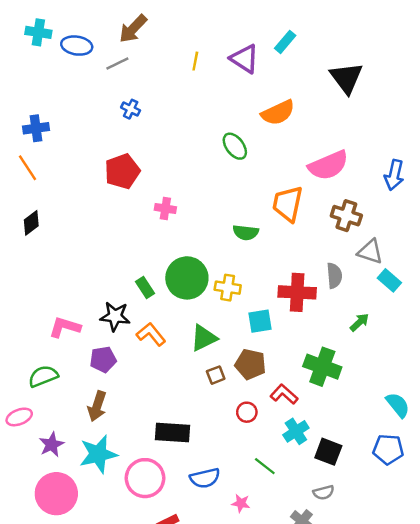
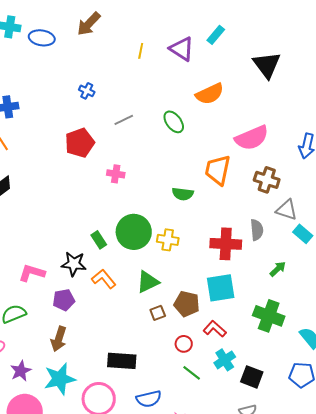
gray line: (117, 64) -> (124, 120), moved
cyan square: (260, 321) -> (221, 288), moved, size x1.4
green cross: (322, 367) -> (269, 316), moved
green line: (265, 466) -> (192, 373), moved

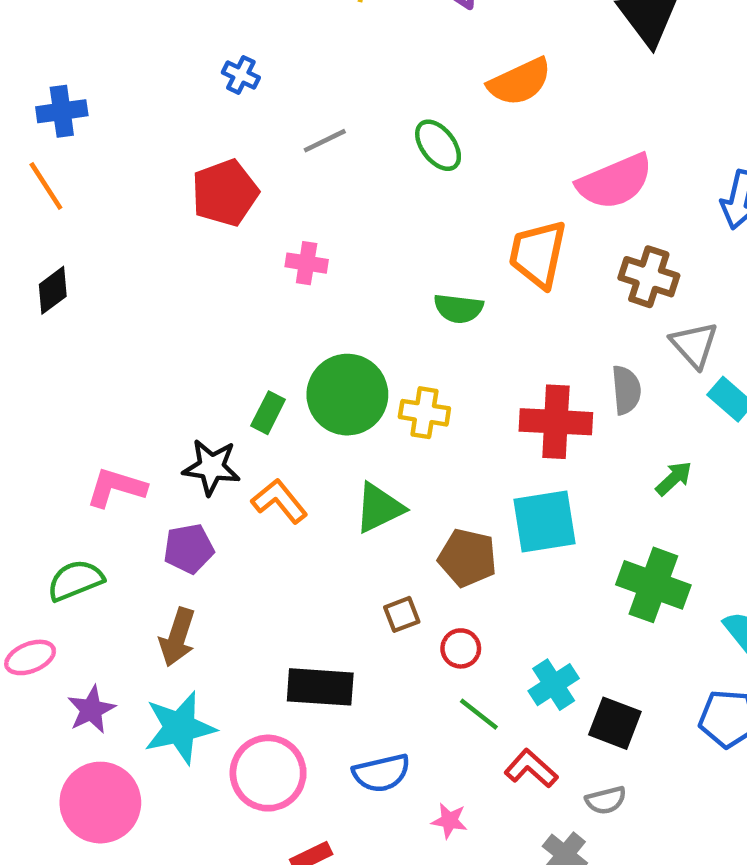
gray triangle: (287, 210) -> (694, 345), turned 30
green rectangle: (99, 240) -> (268, 413), turned 60
brown square: (158, 313) -> (402, 614), moved
red L-shape: (215, 329) -> (531, 769), moved

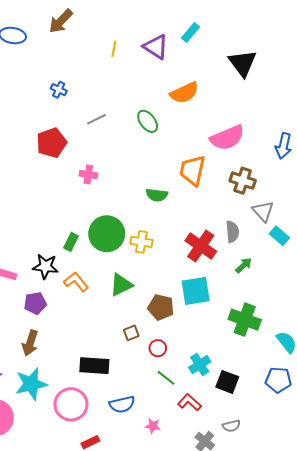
red cross: (556, 422) -> (201, 246), turned 32
green arrow: (674, 478) -> (244, 265), moved
gray semicircle: (606, 800) -> (231, 426), moved

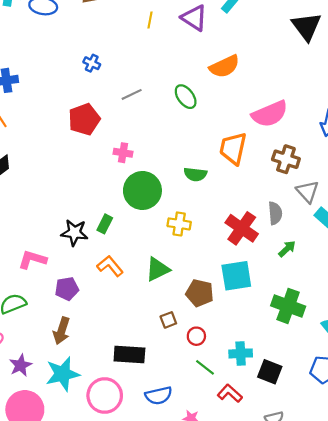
black triangle: (243, 63) -> (306, 26), moved
green circle: (107, 234) -> (142, 190), moved
black star: (45, 266) -> (74, 233), moved
cyan cross: (200, 365) -> (241, 353), turned 30

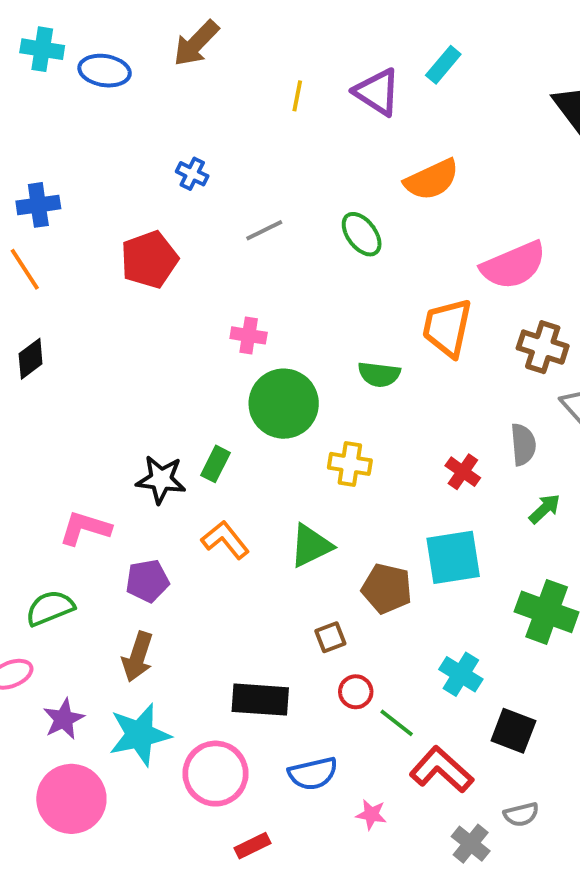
red pentagon: (84, 119) -> (149, 259), moved
red cross: (242, 228) -> (463, 472), size x0.6
red circle: (196, 336) -> (356, 692), moved
cyan cross: (241, 353) -> (461, 674), moved, turned 35
red L-shape: (230, 393) -> (441, 770), size x1.4

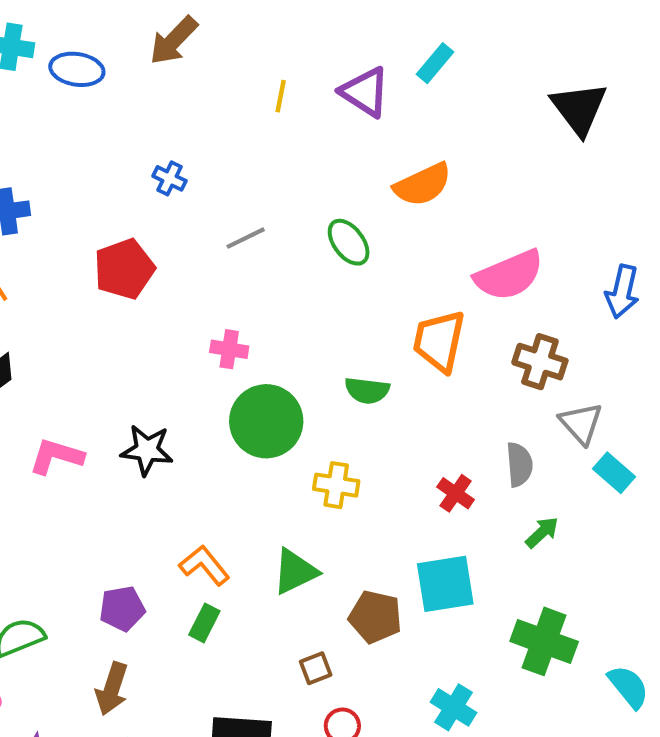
green rectangle: (216, 464) -> (204, 623), moved
black star: (161, 480) -> (147, 450), moved
pink L-shape: (85, 528) -> (56, 456), moved

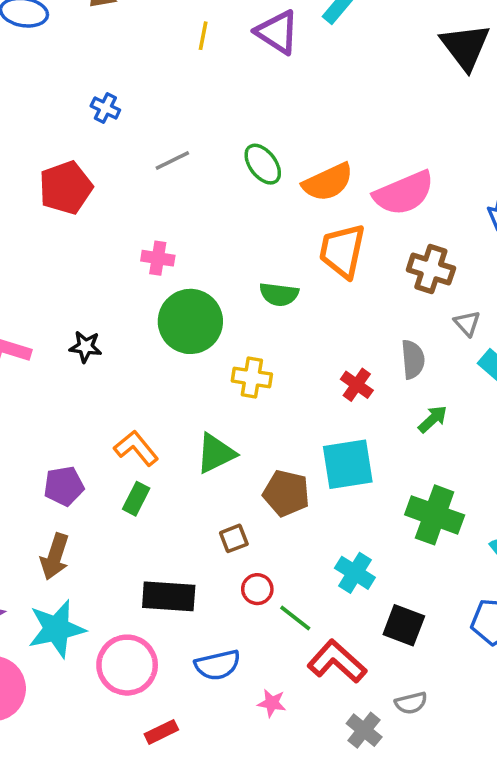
orange semicircle: (423, 185) -> (328, 182), moved
gray triangle: (581, 423) -> (467, 323), size x0.7
black star: (147, 450) -> (85, 347), size x0.7

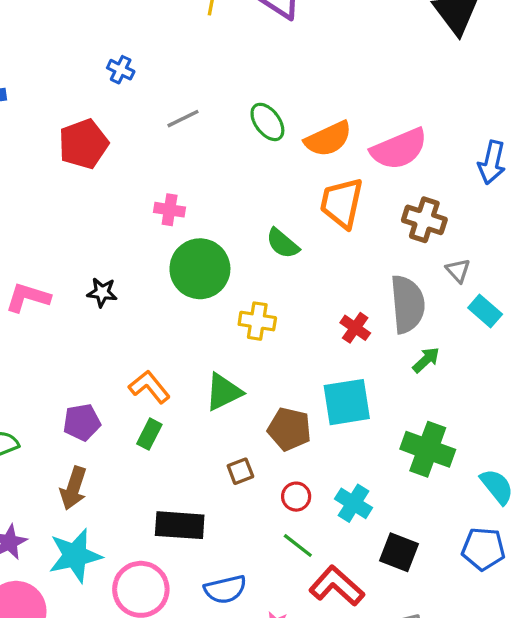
green semicircle: (279, 294) -> (283, 243), turned 33
gray semicircle: (413, 359) -> (407, 304), size x1.6
red circle: (257, 589) -> (296, 497), moved

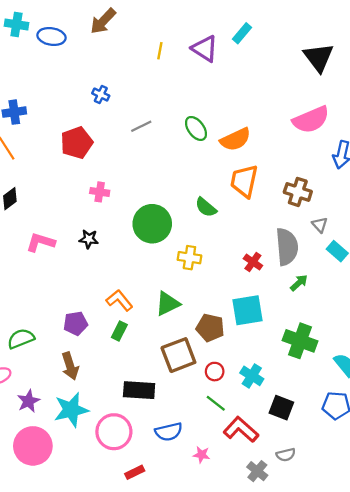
pink semicircle: (399, 149) -> (311, 120), moved
pink cross: (170, 210) -> (100, 192), moved
brown square: (240, 471) -> (178, 355), size x2.0
brown arrow: (73, 488) -> (70, 366), turned -36

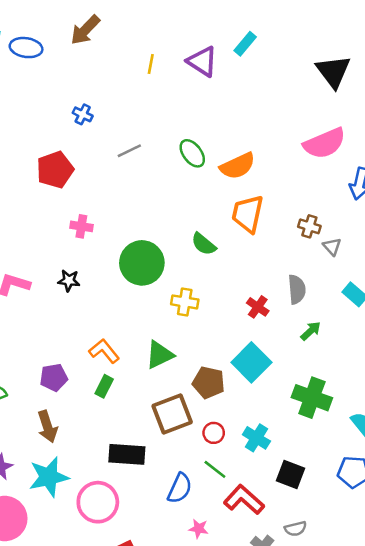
brown cross: (298, 192) -> (309, 226), size x0.7
gray triangle: (320, 225) -> (332, 247), moved
gray semicircle: (287, 247) -> (297, 289), size x0.7
cyan square: (247, 310) -> (251, 362), turned -36
blue semicircle: (169, 432) -> (180, 488), moved, turned -52

